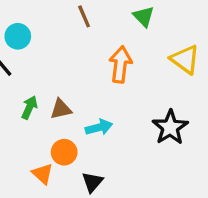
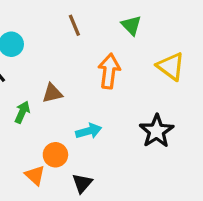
brown triangle: (61, 109) -> (52, 93), moved

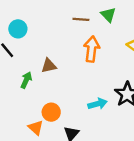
brown line: (74, 25) -> (81, 19), moved, turned -63
cyan arrow: (89, 131) -> (98, 104), moved

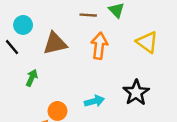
brown triangle: (49, 66) -> (55, 43), moved, size x1.5
cyan arrow: (98, 104) -> (94, 101), moved

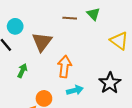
brown triangle: (55, 43) -> (42, 42), turned -40
orange arrow: (99, 46) -> (65, 67), moved

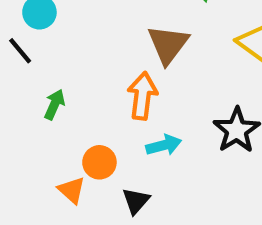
brown triangle: (42, 42) -> (168, 44), moved

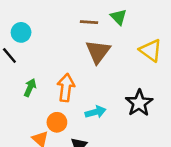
orange arrow: (142, 96) -> (66, 88), moved

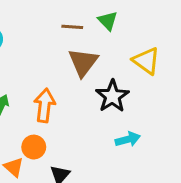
black star: (139, 103) -> (112, 96), moved
cyan arrow: (95, 112) -> (128, 139), moved

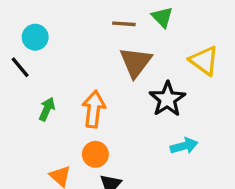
orange circle: (34, 147) -> (95, 154), moved

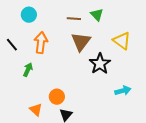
cyan circle: (35, 37) -> (29, 15), moved
orange arrow: (94, 109) -> (41, 43), moved
cyan arrow: (184, 146) -> (123, 91), moved

